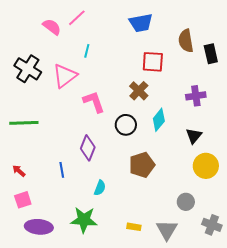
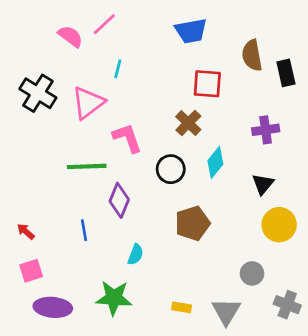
green line: (24, 123) -> (87, 166), moved

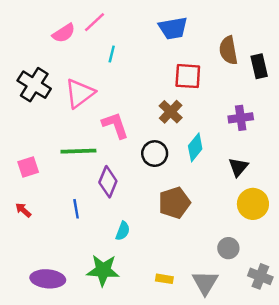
pink semicircle: (70, 36) -> (64, 33), turned 110
cyan line: (118, 69) -> (112, 54), moved
pink square: (31, 271) -> (28, 167), moved

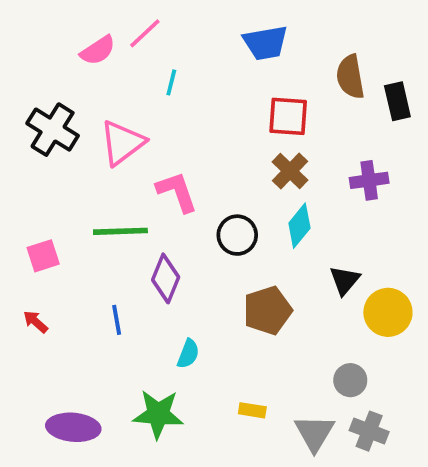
brown cross: (171, 112) -> (290, 171), moved
black triangle: (238, 167) -> (345, 280), moved
gray cross: (260, 276) -> (369, 431), moved
yellow rectangle: (164, 279) -> (252, 410), moved

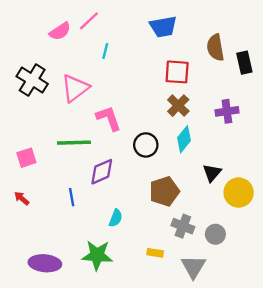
purple diamond: (166, 278) -> (102, 172), turned 44
gray cross: (369, 431) -> (183, 226), moved

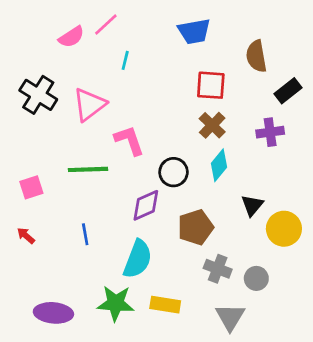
black rectangle: (244, 63) -> (288, 91), moved, turned 65
purple diamond: (102, 172) -> (146, 205), moved
cyan semicircle: (116, 218) -> (138, 259), size x1.8
yellow rectangle: (155, 253) -> (165, 305), moved, size x1.5

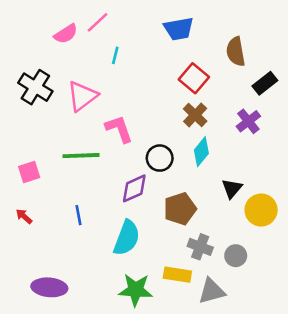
red square: (211, 85) -> (194, 78), turned 36
purple cross: (270, 132) -> (248, 121), turned -30
green star: (116, 303) -> (136, 290), moved
yellow rectangle: (165, 305) -> (177, 275), moved
gray triangle: (230, 317) -> (212, 291), turned 44

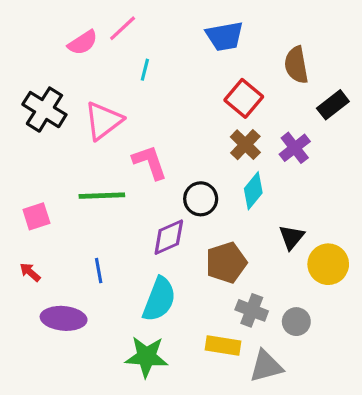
purple cross: (248, 121) -> (295, 148), moved
purple ellipse: (49, 287) -> (64, 318), moved
green star: (136, 290) -> (146, 357), moved

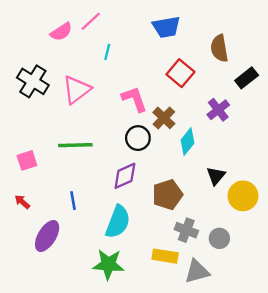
brown cross: (245, 145) -> (164, 118), moved
pink L-shape: (150, 162) -> (134, 99), moved
black circle: (201, 199) -> (138, 138), moved
purple ellipse: (64, 318) -> (47, 236), turned -64

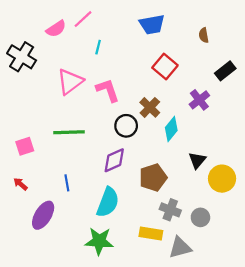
brown semicircle: (219, 48) -> (204, 35), moved, size x0.6
black cross: (33, 81) -> (22, 57), moved
pink L-shape: (134, 99) -> (108, 90), moved

